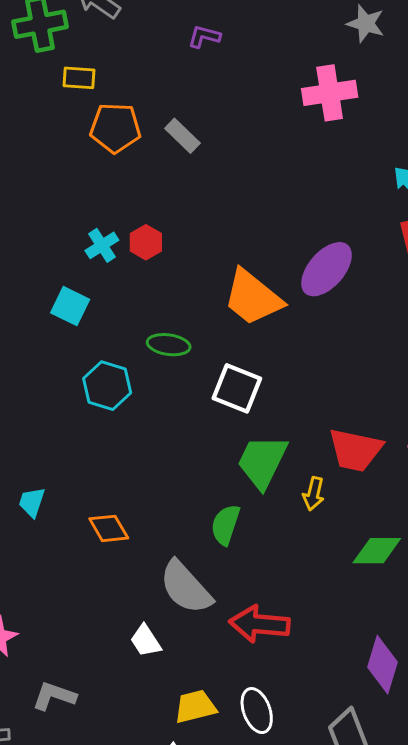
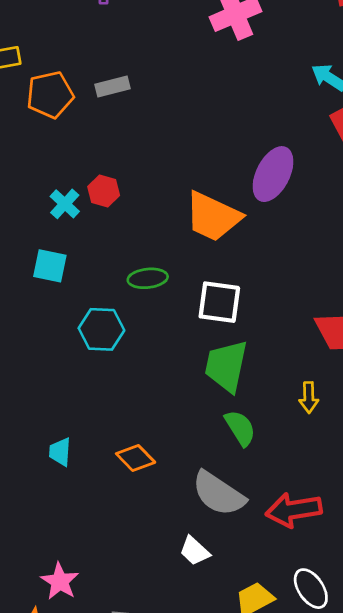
gray rectangle: (182, 136) -> (112, 86), turned -44
green trapezoid: (262, 462) -> (226, 366), moved
yellow arrow: (314, 494) -> (309, 397), moved
green semicircle: (225, 525) -> (240, 428), turned 144

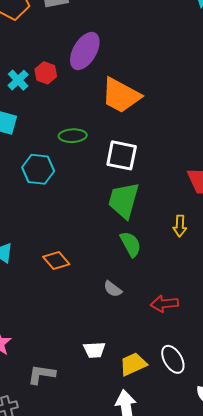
purple ellipse: (273, 174) -> (85, 51), moved
gray semicircle: (219, 494) -> (113, 289), size x0.5
red arrow: (294, 510) -> (164, 304), size x0.7
white trapezoid: (195, 551) -> (94, 350), moved, turned -50

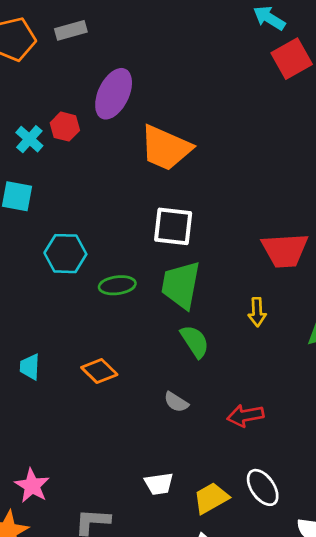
green ellipse: (73, 136) -> (117, 285), moved

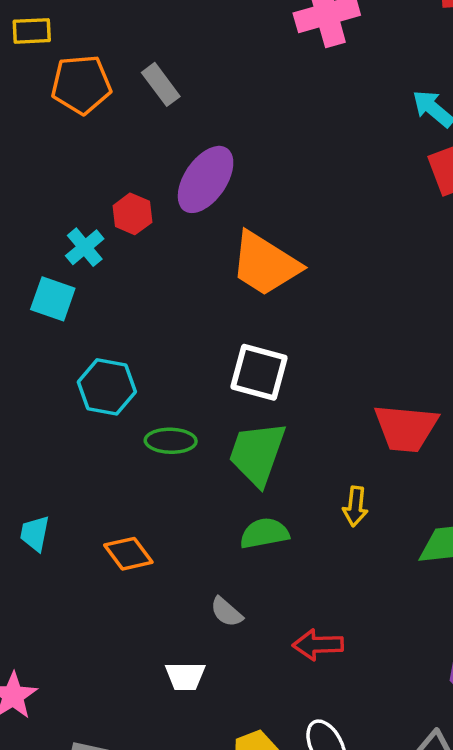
gray rectangle: (71, 30) -> (161, 84), turned 60
cyan cross: (29, 139) -> (85, 247), moved
green semicircle: (195, 341) -> (264, 533), turned -76
white trapezoid: (159, 484) -> (185, 676), moved

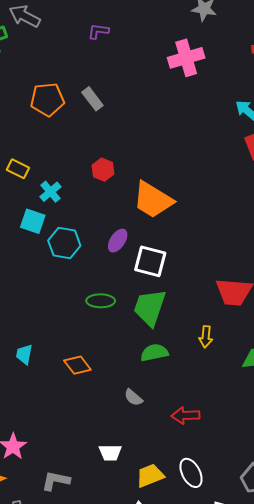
yellow rectangle: (32, 31) -> (18, 169), moved, turned 30
purple ellipse: (206, 179) -> (118, 241), moved, size x0.6
red hexagon: (132, 214) -> (103, 170), moved
cyan hexagon: (107, 387) -> (64, 243), moved
white trapezoid: (185, 676) -> (110, 453), moved

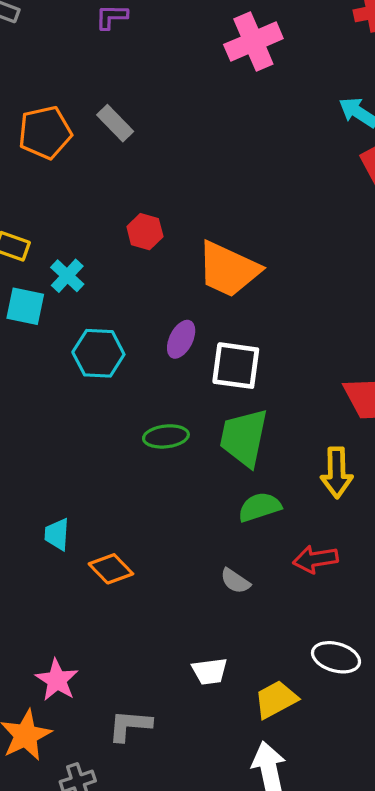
cyan square: (33, 221) -> (25, 306), moved
yellow arrow: (206, 337) -> (337, 473), size x1.4
orange diamond: (77, 365) -> (111, 569), moved
red arrow: (185, 415) -> (315, 559), moved
white ellipse: (191, 473) -> (336, 657), moved, turned -40

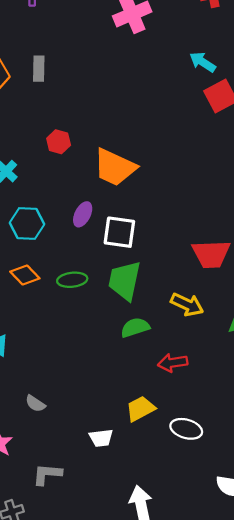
gray rectangle: (115, 123) -> (39, 69), turned 45
yellow arrow: (337, 473) -> (187, 305), turned -64
orange diamond: (111, 569) -> (25, 275), moved
gray semicircle: (235, 581) -> (35, 404), moved
yellow trapezoid: (276, 700) -> (140, 409), moved

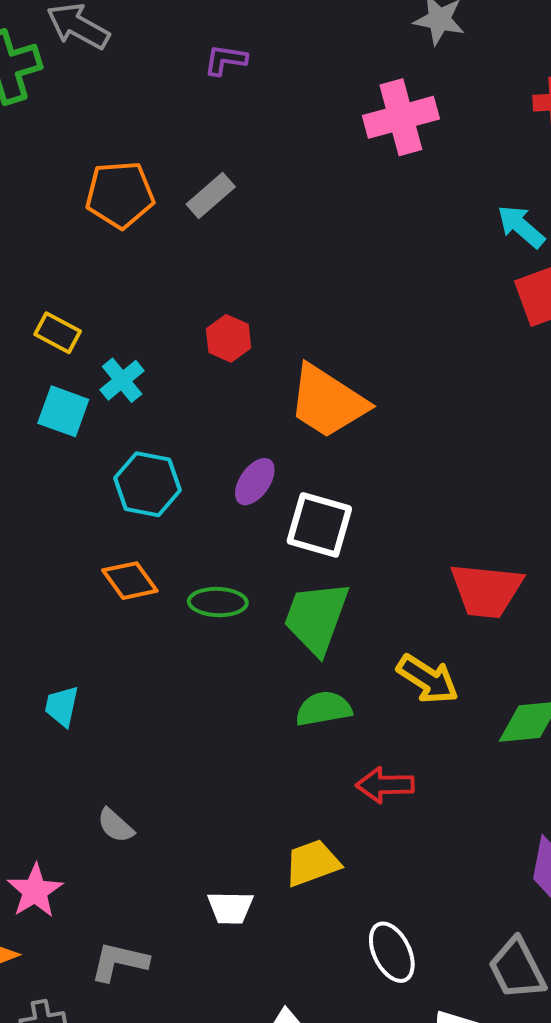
gray rectangle: (39, 69) -> (211, 196), turned 40
white ellipse: (186, 429) -> (392, 952), moved, turned 40

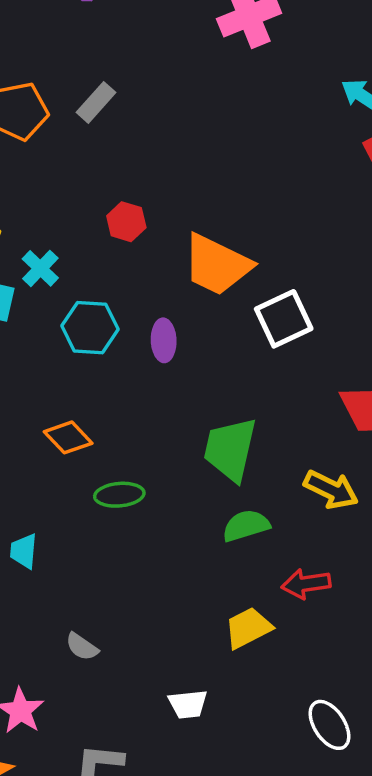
purple ellipse: (255, 482) -> (164, 340), turned -30
cyan hexagon: (147, 484) -> (90, 328), moved
white square: (319, 525) -> (284, 319), moved, turned -34
green ellipse: (218, 602) -> (119, 495), moved
yellow trapezoid: (312, 863) -> (248, 628), moved

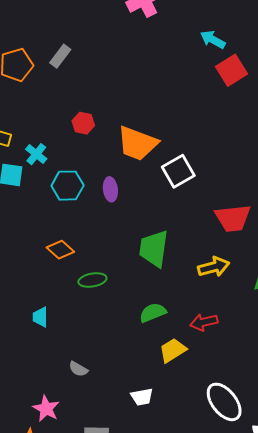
yellow arrow: (331, 490) -> (214, 267), turned -36
green semicircle: (246, 526) -> (153, 313), moved
white ellipse: (329, 725) -> (224, 402), size x1.4

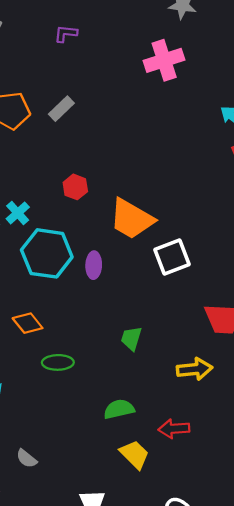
cyan hexagon: (68, 186) -> (47, 253), size x1.4
green trapezoid: (154, 249) -> (131, 338), size x0.6
yellow trapezoid: (173, 350) -> (135, 454), turned 68

